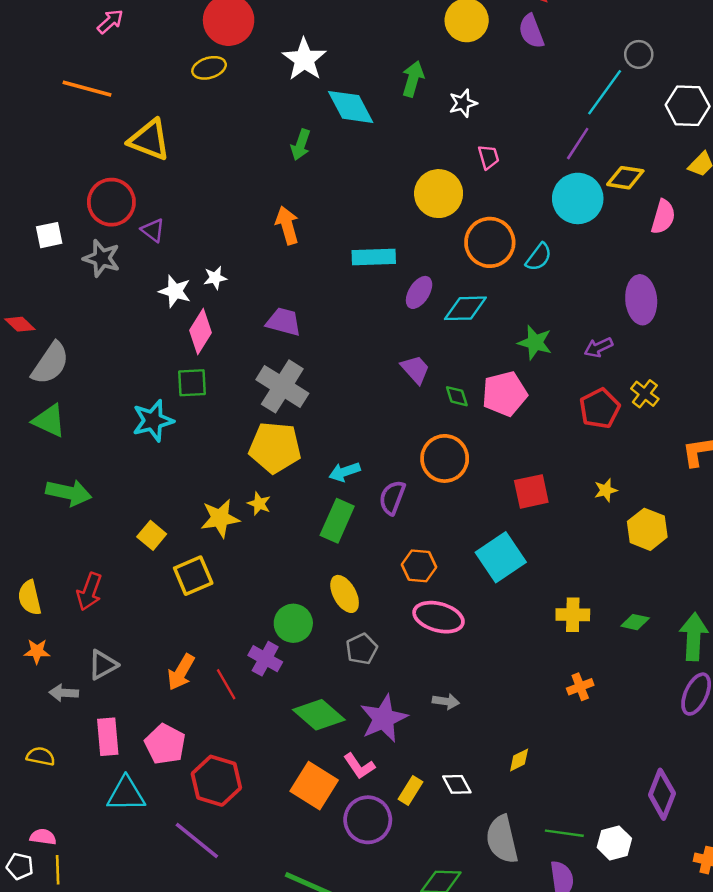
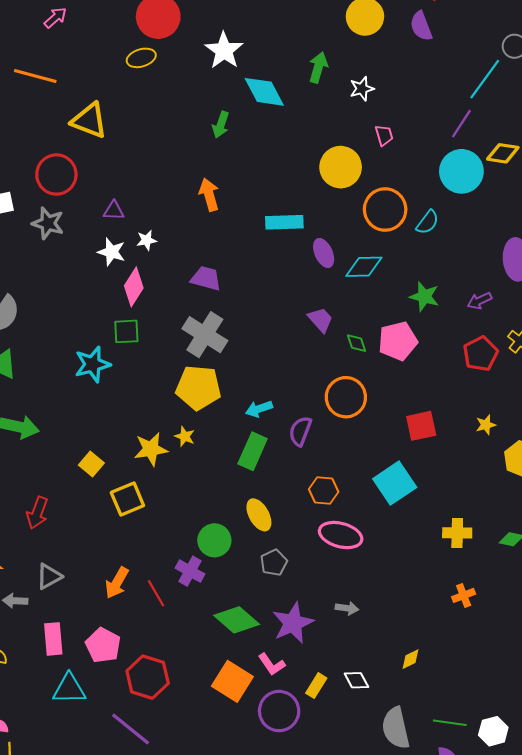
purple triangle: (153, 230) -> (114, 211), moved, turned -35
purple ellipse: (419, 292) -> (324, 253), turned -56

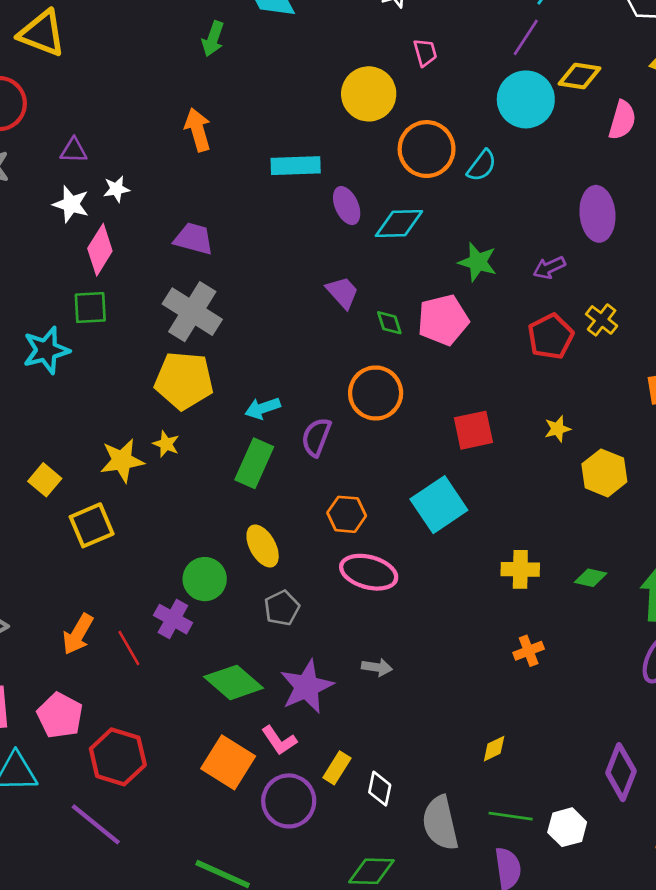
yellow diamond: (411, 659) -> (494, 749), moved
white diamond: (356, 680) -> (380, 789), moved, turned 40

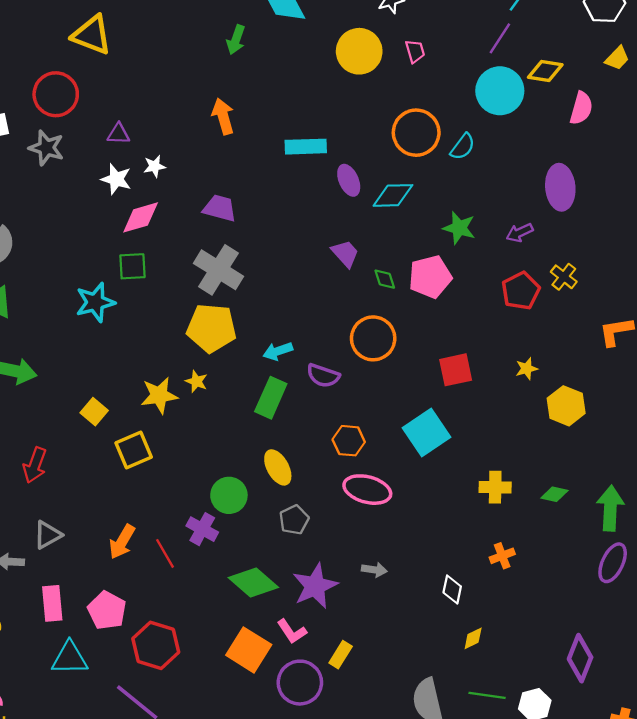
yellow circle: (369, 94) -> (359, 51), moved
pink diamond: (100, 250) -> (141, 217), turned 42
purple semicircle: (316, 437) -> (323, 376), turned -92
white diamond: (380, 789) -> (452, 590), moved

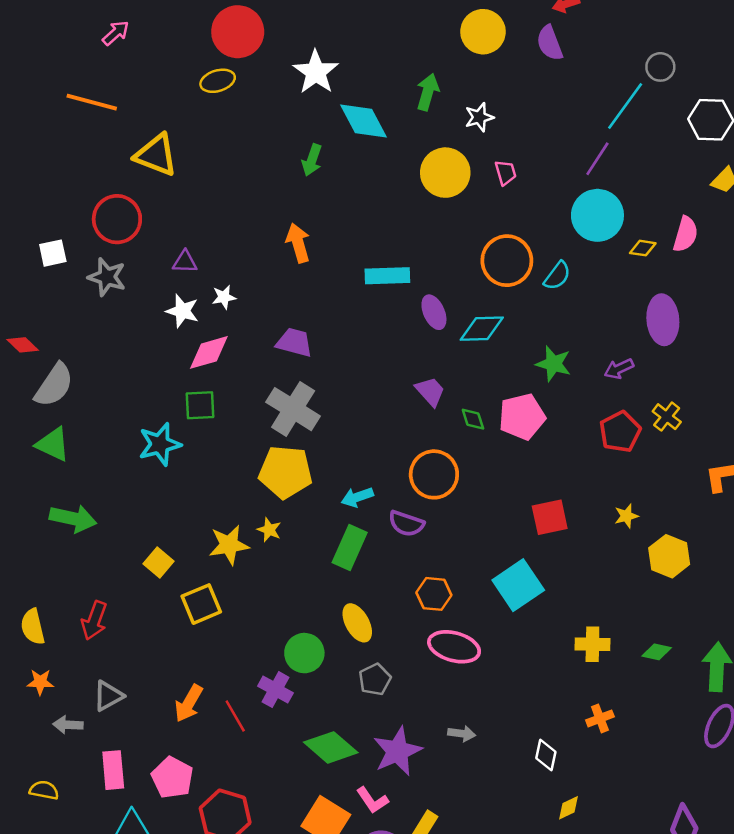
yellow diamond: (545, 71) -> (643, 248), moved, size x0.7
orange circle: (373, 338) -> (434, 474), moved

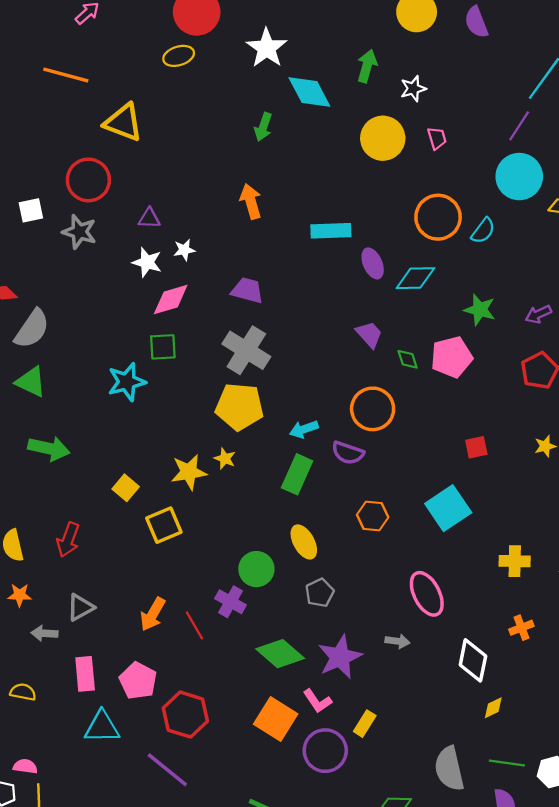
red square: (550, 517) -> (476, 447), size x0.7
pink ellipse: (454, 647) -> (427, 594), moved, turned 48
white diamond: (546, 755) -> (473, 660), size x1.5

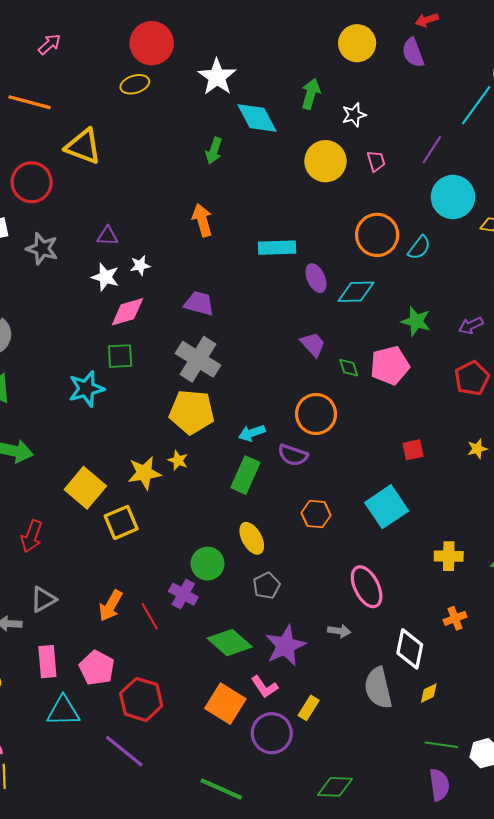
purple line: (519, 126) -> (432, 150), moved
red circle: (88, 180) -> (32, 182), moved
yellow square: (126, 488) -> (85, 488), size x1.6
gray semicircle: (449, 769) -> (378, 688), moved

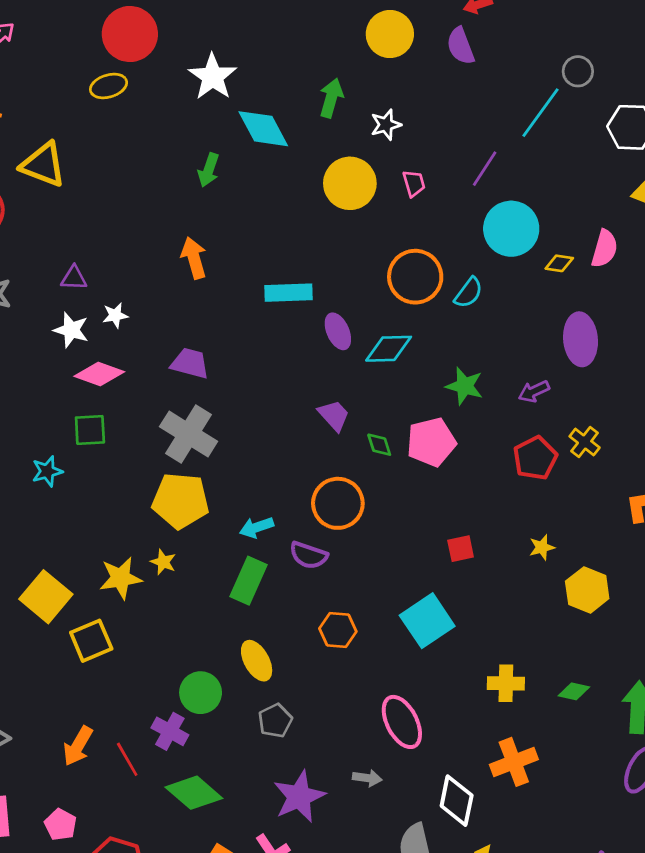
pink diamond: (127, 312) -> (99, 374), turned 36
cyan star: (86, 389) -> (47, 471), size x0.7
orange cross: (455, 618) -> (514, 762), size x1.6
green diamond: (230, 643) -> (194, 793), moved
pink pentagon: (97, 668) -> (61, 825), size x0.7

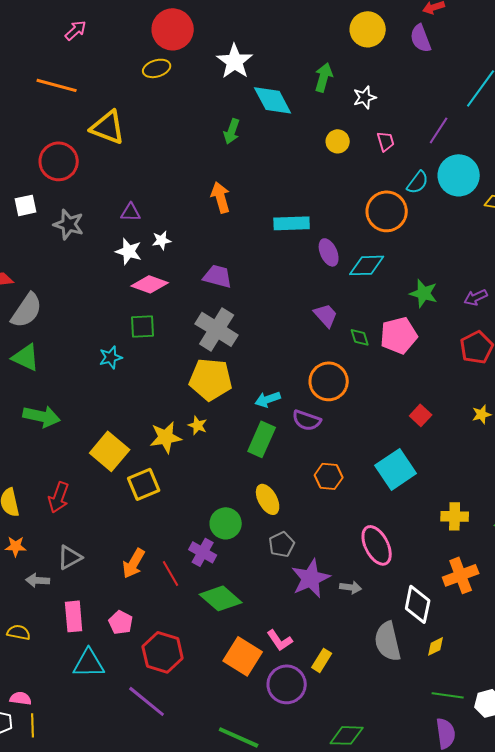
yellow circle: (350, 183) -> (338, 141), size x0.6
cyan semicircle: (469, 293) -> (418, 182), moved
red square: (461, 549) -> (421, 415), turned -35
purple star: (299, 797) -> (311, 578), moved

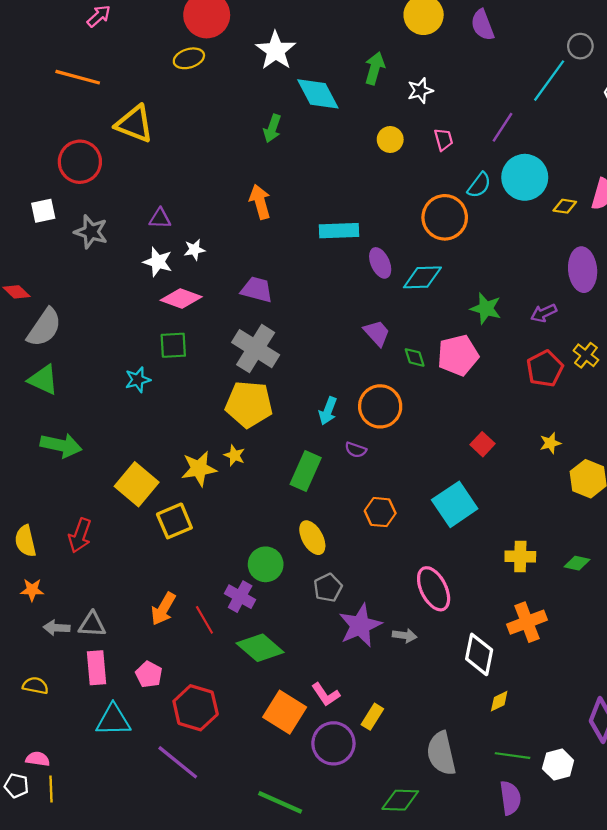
cyan arrow: (268, 399) -> (328, 411), moved, turned -50
purple semicircle: (307, 420) -> (356, 450), size x0.7
gray triangle: (70, 557) -> (92, 624), moved, turned 32
gray semicircle: (388, 641) -> (441, 753), moved

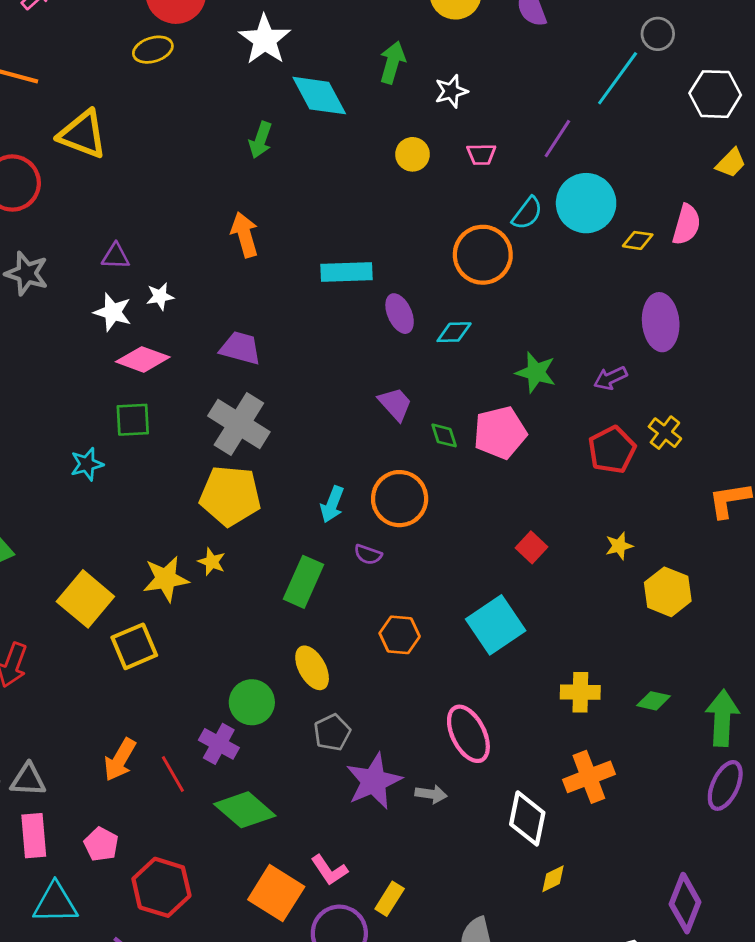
pink trapezoid: (444, 139) -> (481, 154), turned 105
cyan diamond: (422, 277) -> (454, 332), size x0.7

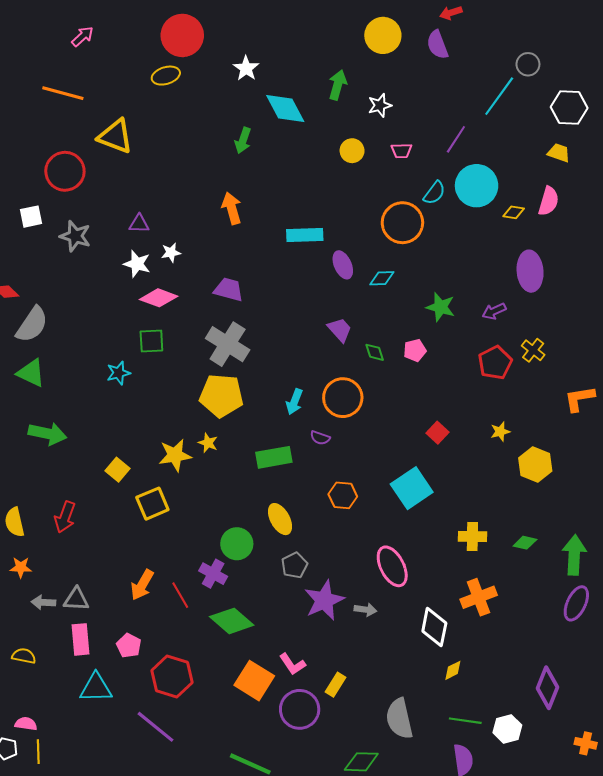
white star: (265, 40) -> (246, 68), size x0.7
yellow trapezoid: (731, 163) -> (559, 153), moved, turned -115
pink pentagon: (500, 433) -> (415, 350), size x0.6
green rectangle: (303, 582) -> (274, 457), turned 56
yellow square: (85, 599) -> (117, 470), size x0.6

